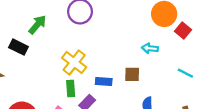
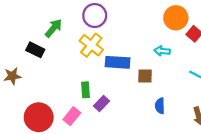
yellow cross: (74, 63) -> (91, 45), moved
blue rectangle: (104, 81) -> (118, 62), moved, size x1.5

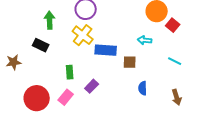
green arrow: (54, 28) -> (50, 20), turned -42
black rectangle: (35, 50) -> (41, 45), moved
green rectangle: (86, 90) -> (70, 72), moved

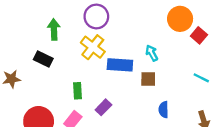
cyan arrow: (145, 40) -> (152, 53), moved, turned 56

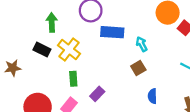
yellow cross: (93, 47) -> (69, 49), moved
blue rectangle: (120, 65) -> (112, 32), moved
brown square: (148, 79) -> (138, 68), turned -32

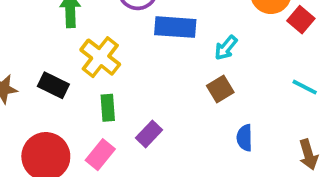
cyan arrow: (142, 44) -> (226, 48), turned -112
black rectangle: (42, 49) -> (53, 85), moved

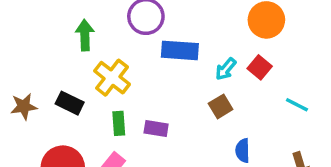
red square: (301, 20) -> (260, 67), moved
purple rectangle: (149, 134) -> (156, 128), moved, turned 55

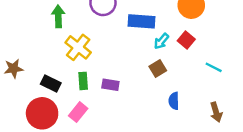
blue rectangle: (180, 50) -> (142, 21), moved
black rectangle: (70, 103) -> (51, 83), moved

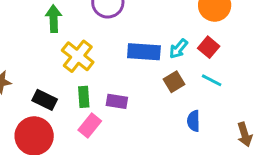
blue rectangle: (142, 21) -> (144, 52), moved
cyan line: (214, 67) -> (212, 80), moved
pink rectangle: (78, 112) -> (90, 125), moved

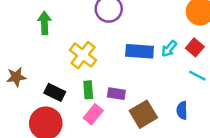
green arrow: (54, 19) -> (44, 23), moved
brown square: (174, 82) -> (143, 114), moved, size x1.5

